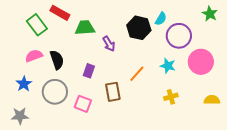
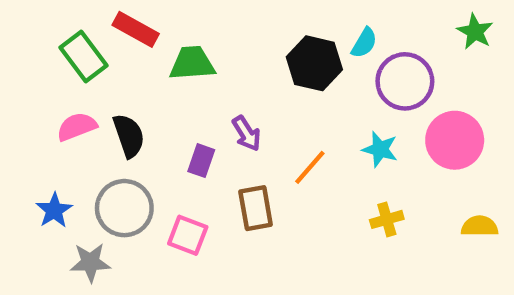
purple arrow: (109, 44) -> (247, 133), moved
blue star: (24, 84) -> (54, 210), moved
gray star: (20, 116) -> (90, 262), moved

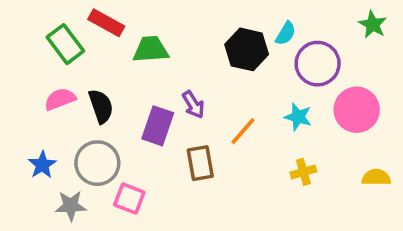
purple rectangle: (201, 161) -> (158, 126), size x1.5
pink square: (188, 235) -> (129, 199), moved

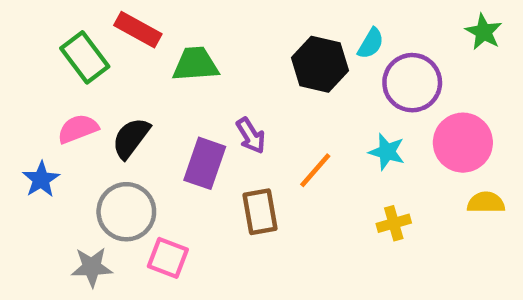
black semicircle: (101, 106) -> (131, 138), turned -124
blue star: (42, 165) -> (41, 179), moved
yellow semicircle: (376, 177) -> (486, 203), moved

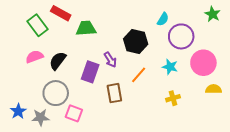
black hexagon: (320, 64) -> (136, 41), moved
blue star: (41, 179) -> (18, 111), moved

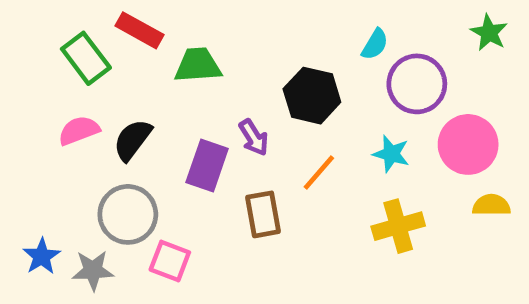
yellow cross: (173, 98) -> (398, 226), size x1.5

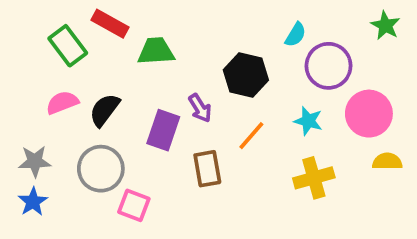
gray star: (93, 270) -> (35, 161), moved

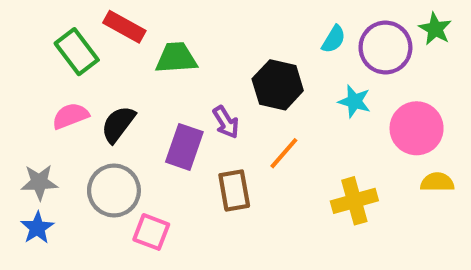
purple circle: (329, 66) -> (385, 47), moved
cyan star: (308, 121) -> (354, 101), moved

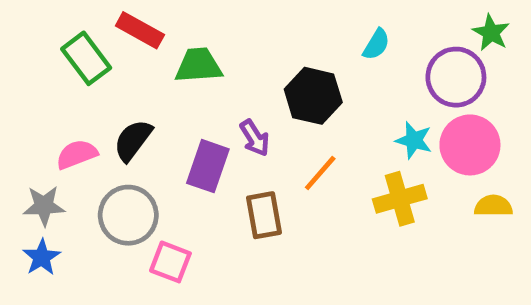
purple circle: (385, 47) -> (456, 77), moved
cyan star: (354, 101) -> (414, 140), moved
pink semicircle: (70, 116) -> (77, 154), moved
yellow cross: (354, 201) -> (400, 199), moved

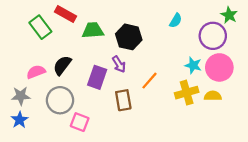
black hexagon: (313, 96) -> (129, 37), moved
yellow semicircle: (493, 206) -> (213, 96), moved

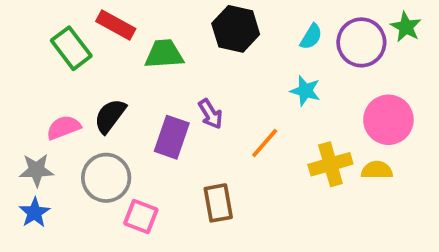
purple circle: (213, 36) -> (361, 42), moved
black hexagon: (129, 37) -> (236, 29), moved
cyan star: (193, 65) -> (305, 91), moved
brown rectangle: (123, 100) -> (218, 203), moved

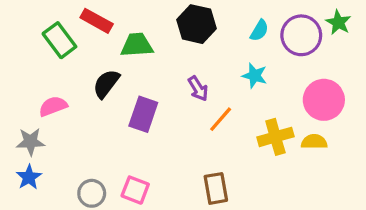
purple arrow: (211, 114) -> (198, 89), moved
black semicircle: (110, 116) -> (106, 84), moved
gray circle: (106, 178) -> (92, 193), moved, size x0.7
brown rectangle: (218, 203) -> (216, 188), moved
pink square: (141, 216) -> (135, 190), moved

